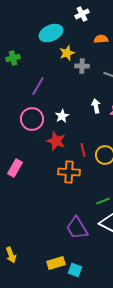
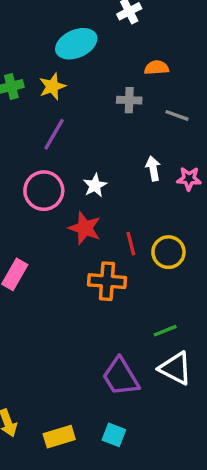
orange semicircle: (101, 39) -> (157, 68), moved
yellow star: (67, 53) -> (52, 86), moved
yellow rectangle: (56, 263) -> (59, 437), moved
cyan square: (75, 270) -> (114, 435), moved

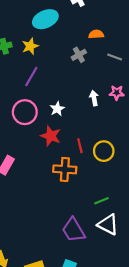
gray cross: (129, 100) -> (79, 55), turned -32
gray line: (177, 115) -> (115, 57), moved
pink star: (189, 179) -> (117, 93), moved

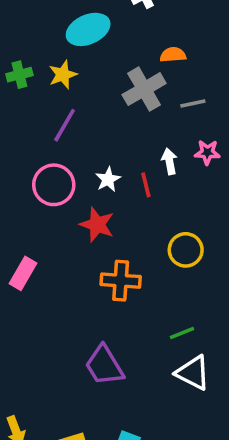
gray cross: (79, 55) -> (144, 89), size x1.6
gray line: (115, 57) -> (193, 104), moved, turned -32
red line: (80, 146) -> (146, 185), moved
purple trapezoid: (73, 230) -> (104, 366), moved

